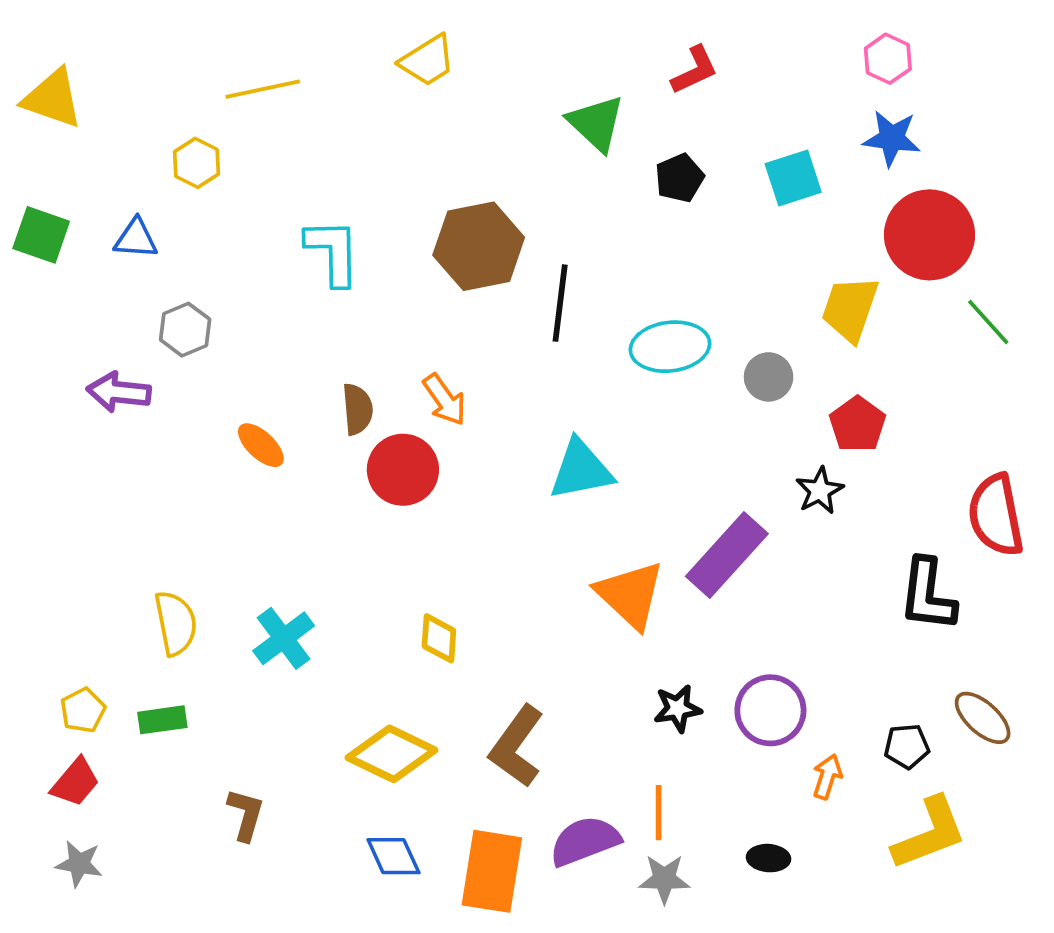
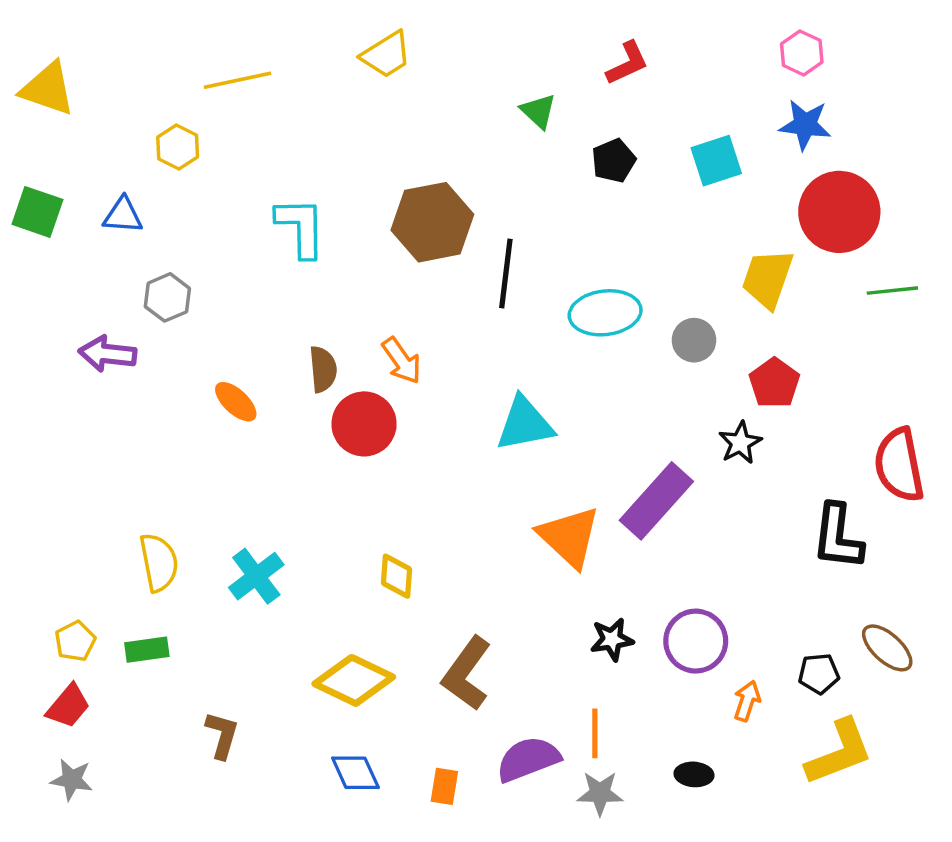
green triangle: (596, 123) -> (538, 111), size x0.7
green line: (988, 322) -> (892, 291), turned -54
orange rectangle: (492, 871) -> (444, 786), size x0.5

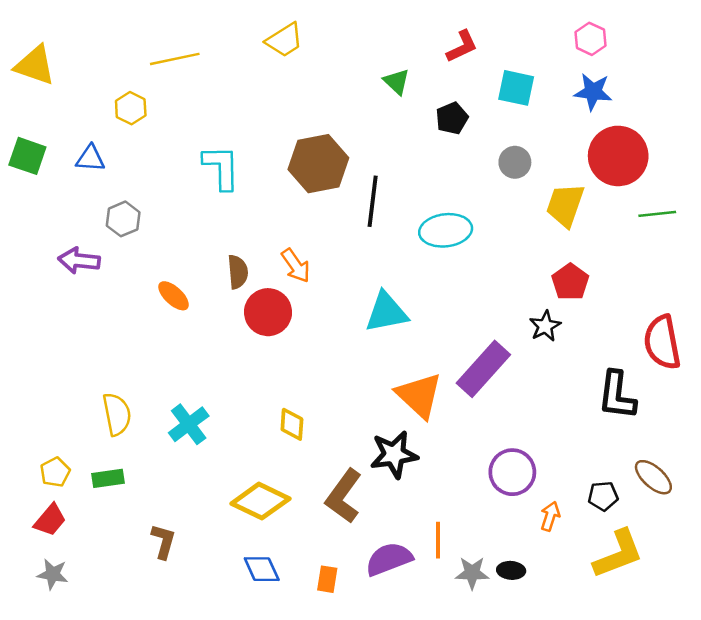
cyan square: (716, 161) -> (516, 88), moved, turned 30
gray circle: (694, 340) -> (515, 162), moved
black star: (612, 639) -> (394, 455), moved, size x1.5
gray star: (600, 793) -> (472, 573), moved

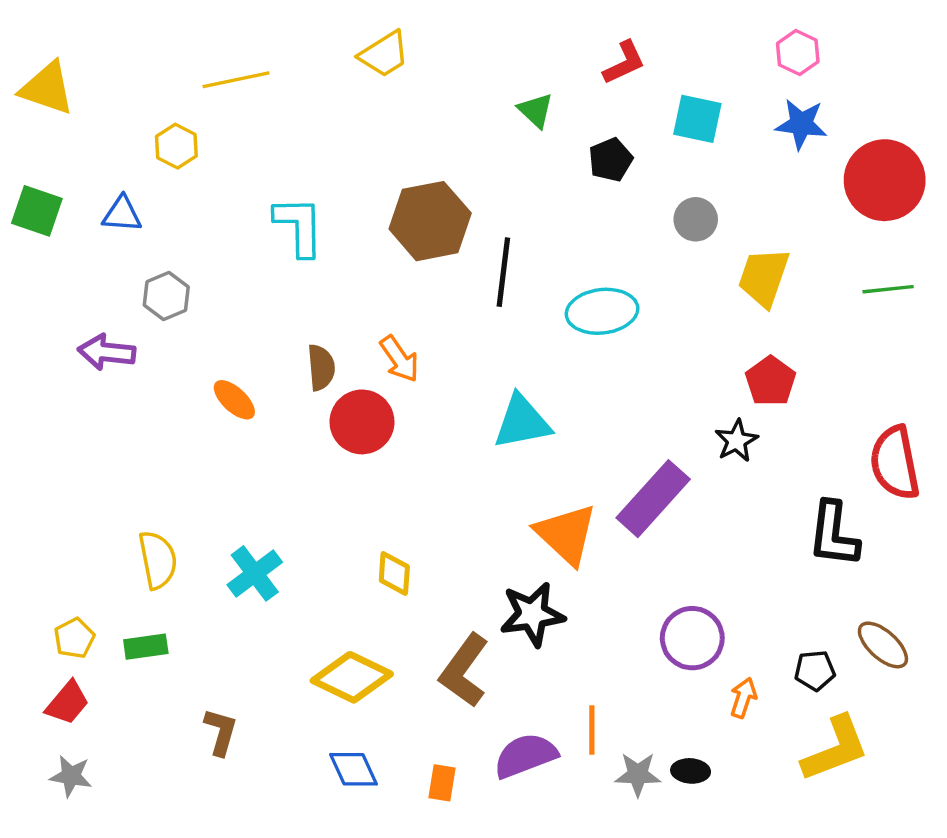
red circle: (618, 156) -> (885, 180), moved

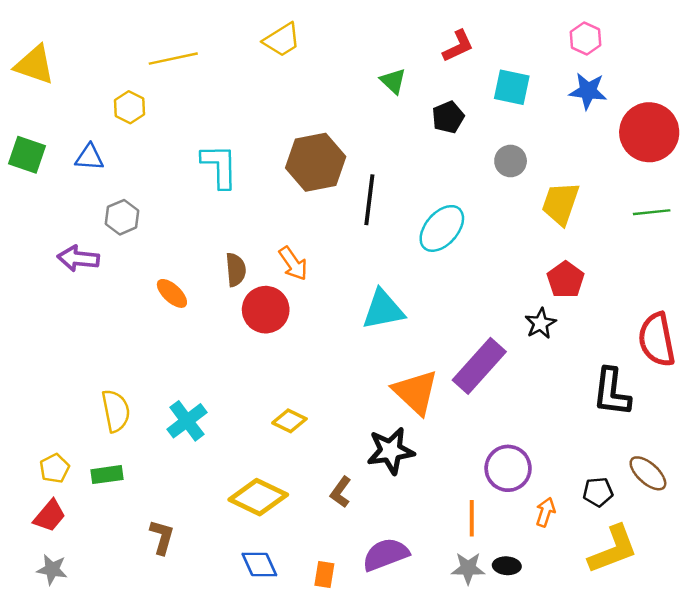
cyan ellipse: (602, 311) -> (442, 228), turned -42
yellow diamond: (394, 573) -> (289, 421), turned -68
brown L-shape: (464, 670) -> (341, 492), size x0.6
orange line: (592, 730) -> (472, 518), moved

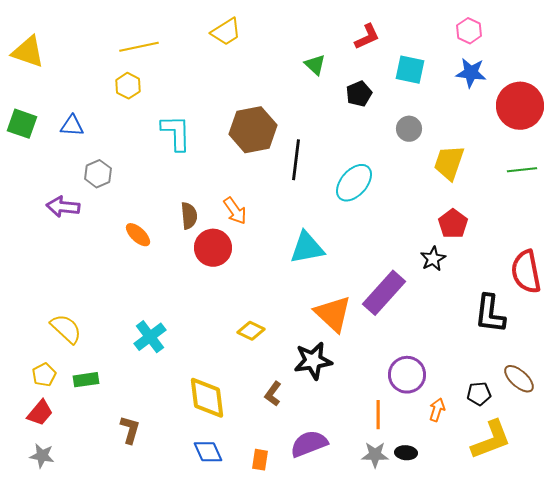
yellow hexagon: (129, 107) -> (128, 86), moved
yellow semicircle: (116, 411) -> (66, 329), moved, turned -36
yellow diamond: (289, 421) -> (251, 331), moved
yellow diamond: (258, 497) -> (207, 398), turned 57

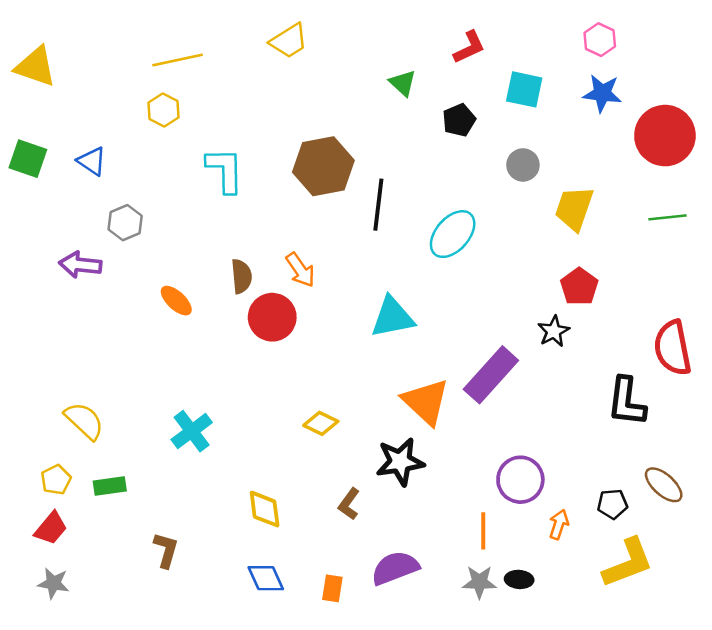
blue triangle: (72, 126) -> (92, 161), turned 30
yellow diamond: (207, 398) -> (265, 509), size x0.7

